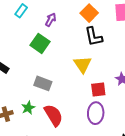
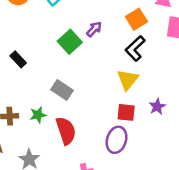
purple arrow: (51, 20) -> (94, 29), moved
black L-shape: (94, 37) -> (135, 48), turned 45
yellow triangle: (82, 65) -> (128, 80), moved

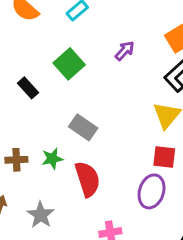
green square: (70, 42) -> (69, 64), moved

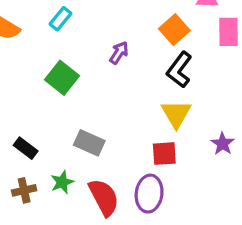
black rectangle: (28, 88) -> (26, 148), moved
red square: (164, 157) -> (164, 154), moved
purple ellipse: (152, 191) -> (149, 194), moved

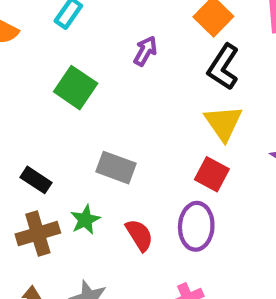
red square: (164, 154) -> (212, 174), turned 36
brown cross: (24, 190) -> (38, 234), size x1.4
red semicircle: (104, 197) -> (139, 235), size x0.7

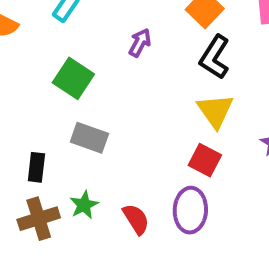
gray rectangle: (116, 168) -> (89, 138), moved
black rectangle: (36, 180) -> (36, 167), turned 64

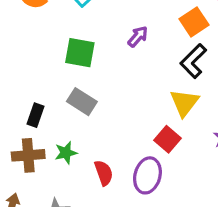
green square: (73, 78) -> (80, 53), turned -36

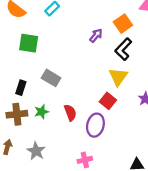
purple arrow: (138, 37) -> (96, 36), moved
green square: (80, 53) -> (29, 43), moved
red semicircle: (104, 173) -> (70, 113), moved

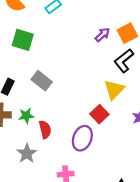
purple arrow: (96, 36) -> (102, 35), moved
red semicircle: (70, 113) -> (45, 129), moved
gray star: (36, 151) -> (27, 153), moved

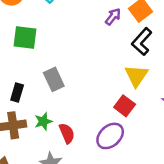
gray rectangle: (42, 81) -> (54, 79), turned 36
purple ellipse: (82, 138) -> (110, 136), turned 35

